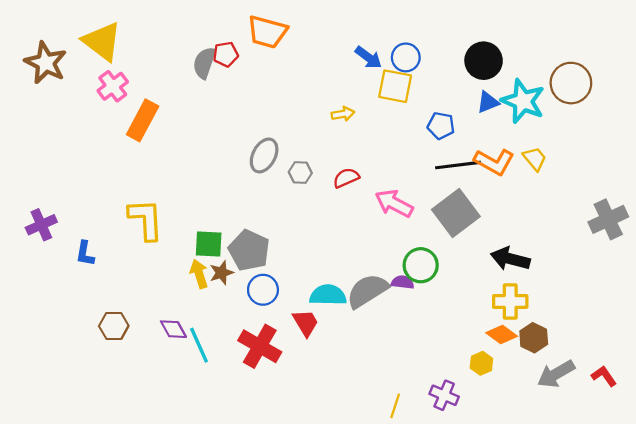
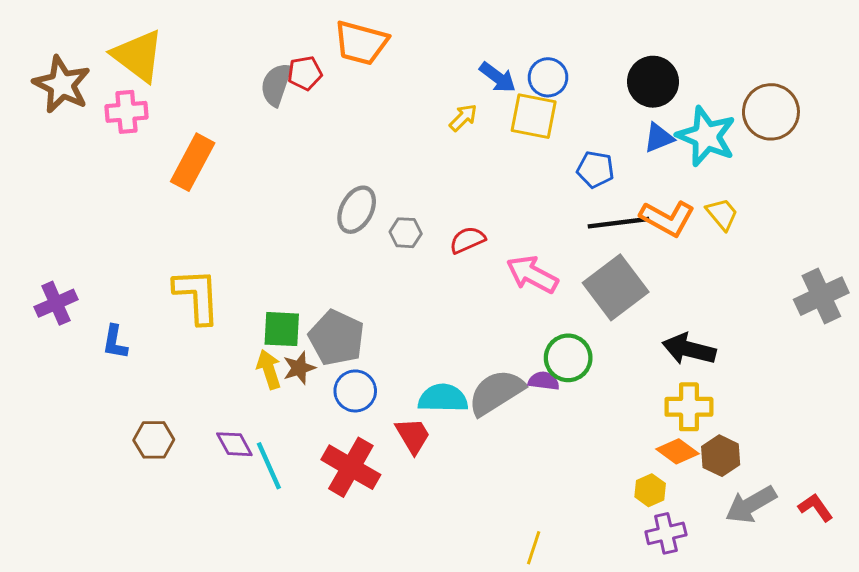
pink cross: (113, 86) -> (126, 112), moved, turned 32
yellow arrow: (343, 114) -> (463, 118), moved, turned -35
purple cross: (444, 395) -> (666, 533), moved, turned -36

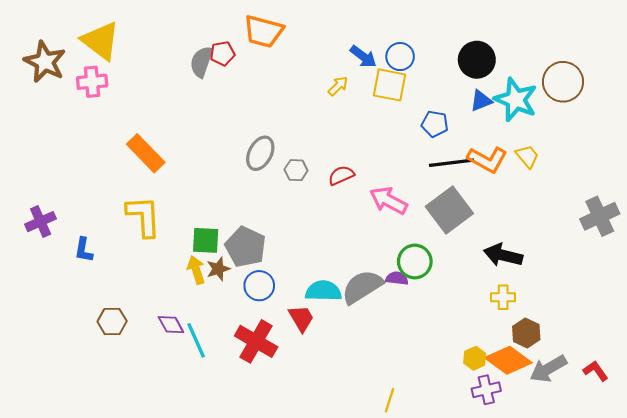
orange rectangle: (193, 162) -> (146, 153), moved, turned -72
yellow cross: (689, 407) -> (503, 297), size x0.7
orange diamond: (677, 451) -> (508, 360), moved, size x1.5

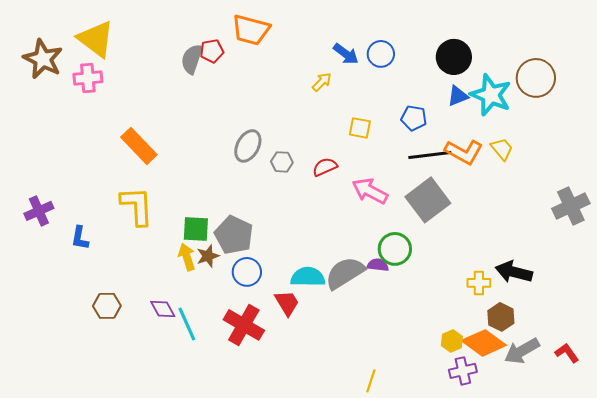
yellow square: (390, 85) -> (360, 128), moved, size x0.7
black arrow: (503, 255) -> (514, 272), moved

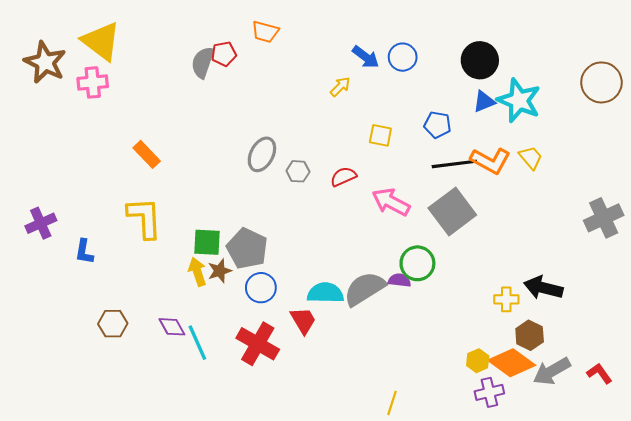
orange trapezoid: (251, 30) -> (265, 32), size x0.7
brown circle: (536, 78) -> (601, 82), moved
orange rectangle: (139, 146) -> (147, 154), size x0.7

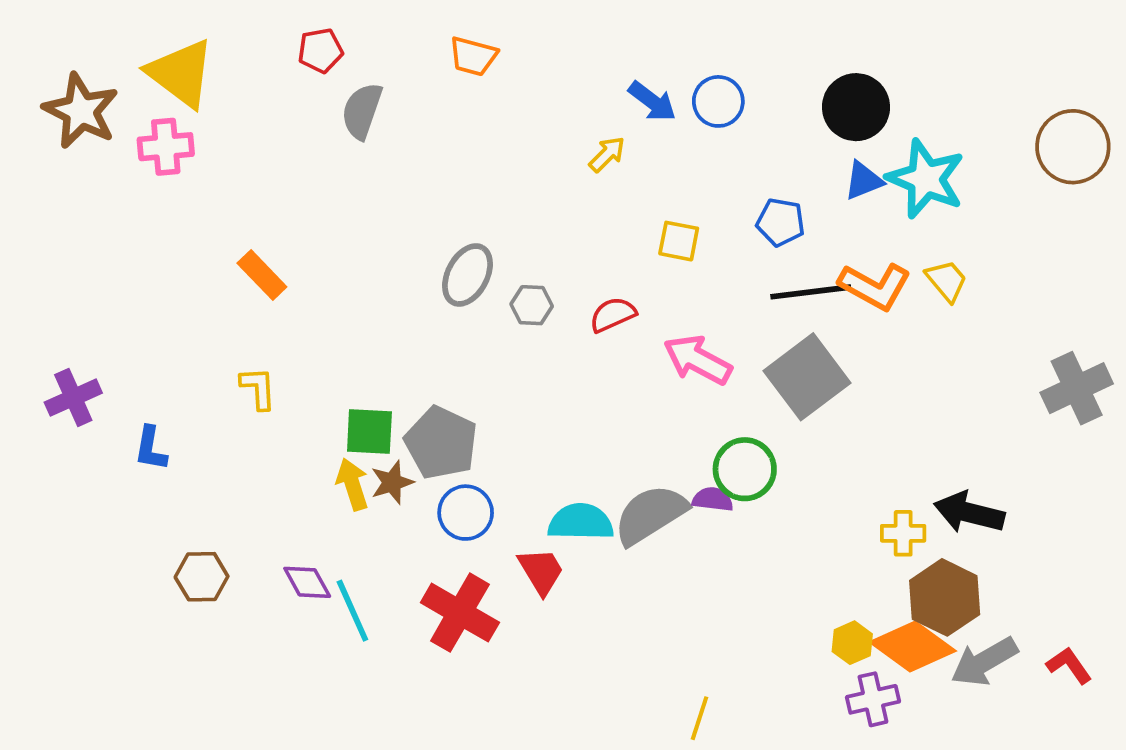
red pentagon: (224, 54) -> (320, 51), moved
yellow L-shape: (145, 218) -> (258, 388), size x0.6
brown hexagon: (530, 335) -> (945, 597), size x1.4

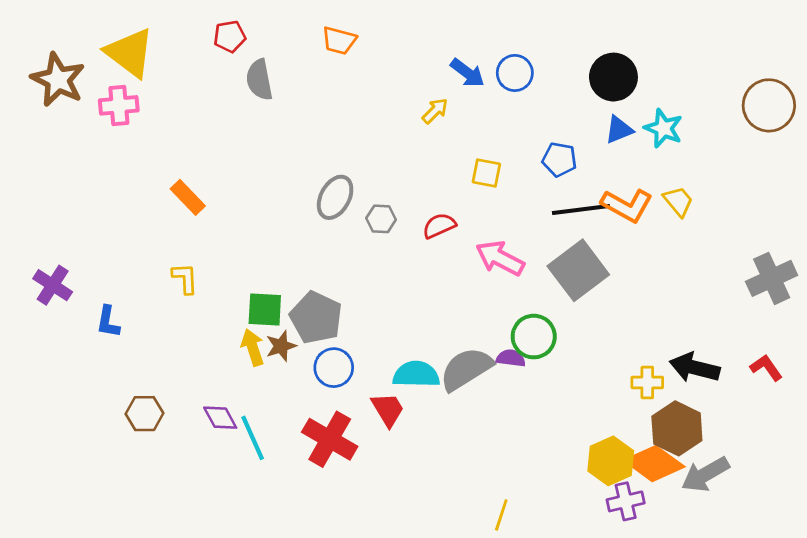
gray semicircle: (362, 111) -> (259, 80), turned -30
cyan star: (926, 179) -> (663, 128), size x0.7
purple cross: (73, 398) -> (53, 285), turned -33
yellow hexagon: (852, 643) -> (611, 461), size x1.6
red L-shape: (1069, 665) -> (766, 368), moved

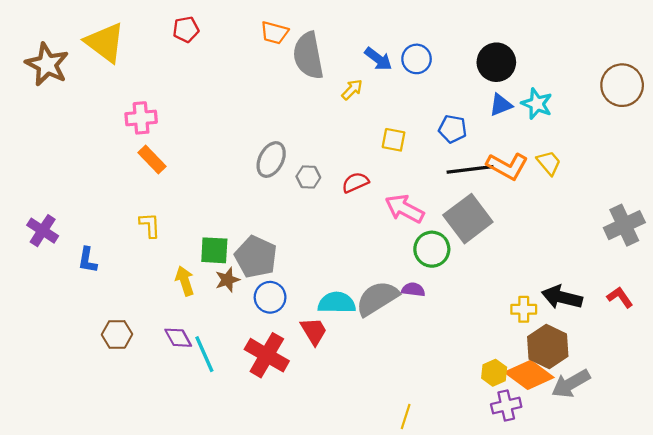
gray semicircle: (259, 80) -> (308, 56), moved, size x1.4
pink cross: (119, 105) -> (141, 118), moved
green circle: (534, 337) -> (432, 249), moved
yellow arrow: (253, 347) -> (185, 281), moved
yellow hexagon: (611, 461) -> (494, 373), size x0.7

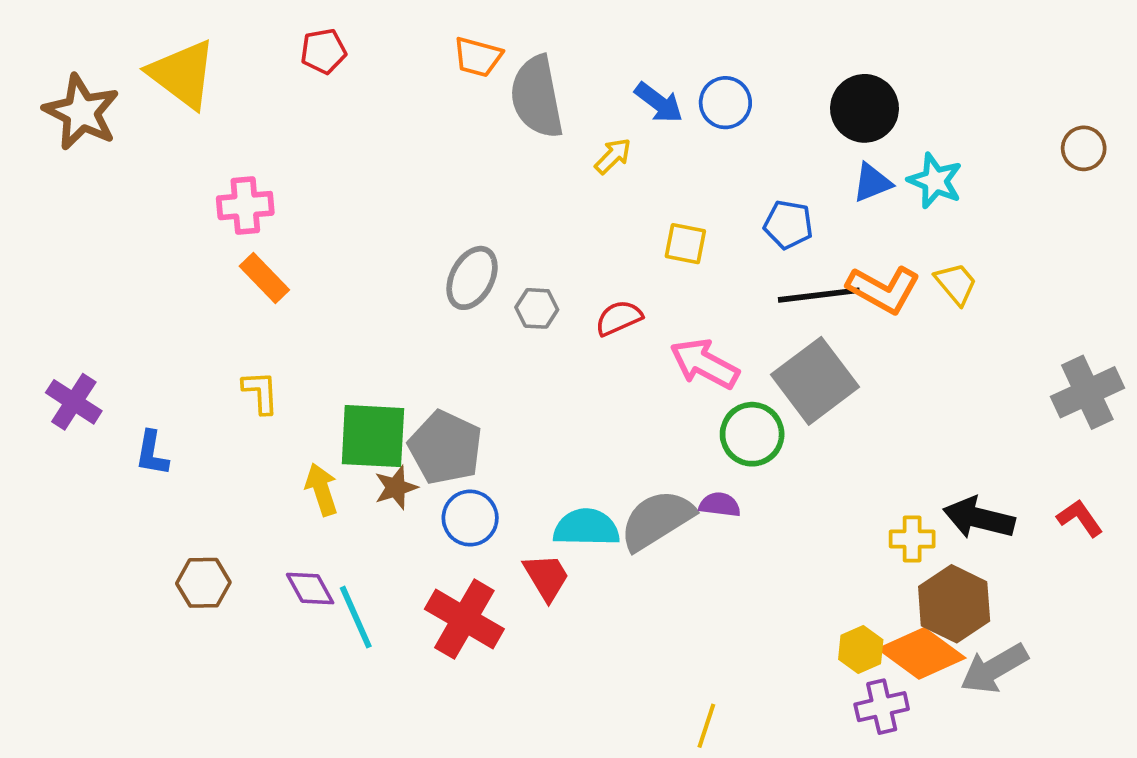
brown circle: (622, 85) -> (1084, 148), size x0.6
green square: (214, 250) -> (373, 436), size x1.4

